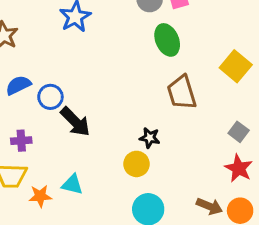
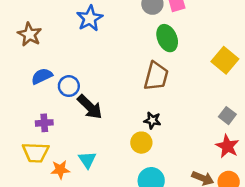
brown trapezoid: (182, 92) -> (156, 76), moved, turned -148
cyan triangle: (72, 184) -> (87, 160), turned 42

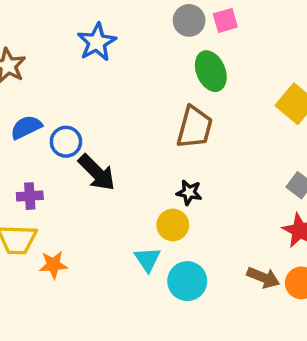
cyan triangle: (87, 160) -> (147, 259), moved

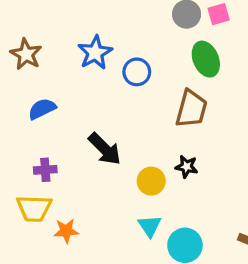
blue star: (97, 42) -> (95, 53), moved
blue circle: (66, 142) -> (137, 72), moved
yellow circle: (173, 225) -> (151, 181), moved

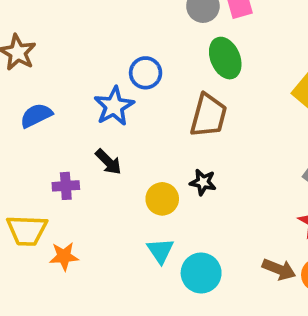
blue star: (95, 53) -> (114, 106), moved
black arrow: (105, 149) -> (108, 162), size x0.7
purple cross: (45, 170) -> (66, 186), moved

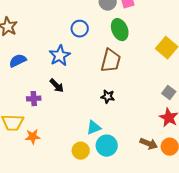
blue circle: (146, 73) -> (80, 29), moved
yellow circle: (162, 199) -> (81, 151), moved
cyan triangle: (160, 251) -> (94, 128), moved, turned 42

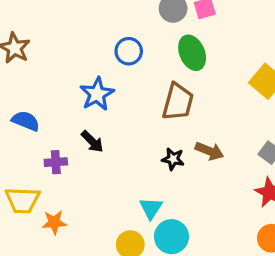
blue semicircle: (18, 61) -> (26, 121), moved, turned 48
cyan triangle: (94, 128) -> (151, 208), turned -35
brown arrow: (149, 144) -> (210, 151), moved

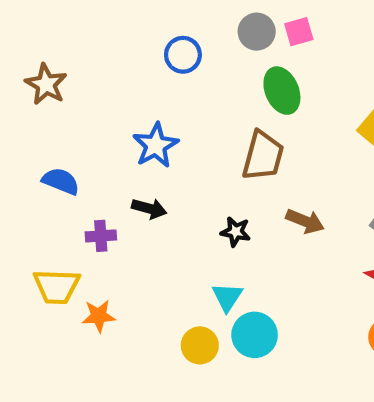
blue circle: (129, 51) -> (183, 55), moved
black arrow: (92, 142) -> (149, 209), turned -30
black star: (173, 159) -> (236, 232), moved

